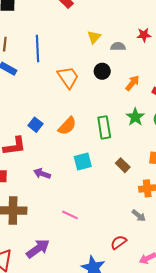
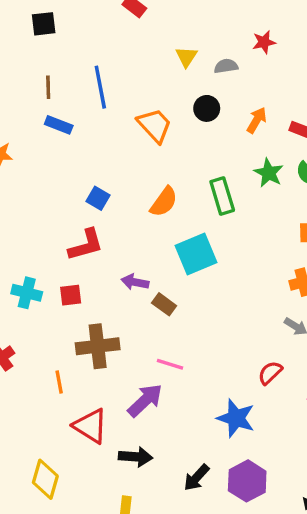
blue square: (35, 125) -> (98, 198), moved
cyan square: (83, 161) -> (196, 254), size x1.4
brown rectangle: (123, 165) -> (164, 304), moved
pink line: (70, 215) -> (170, 364), moved

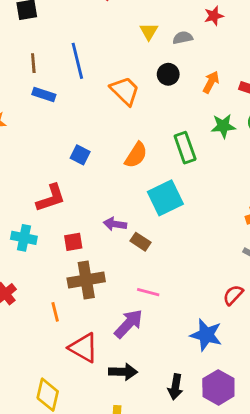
green star: (269, 173) -> (223, 126), turned -30
red L-shape: (86, 245) -> (51, 198), moved
red square: (71, 295) -> (73, 242), moved
black arrow: (196, 478) -> (175, 387), turned -30

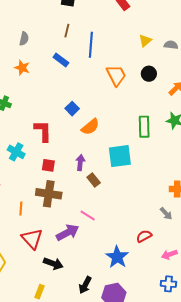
gray semicircle: (183, 38) -> (171, 45), moved
brown line: (33, 63) -> (67, 31), moved
orange semicircle: (136, 155) -> (90, 127), moved
red L-shape: (51, 198) -> (43, 131), turned -90
purple arrow: (115, 224) -> (80, 163), turned 70

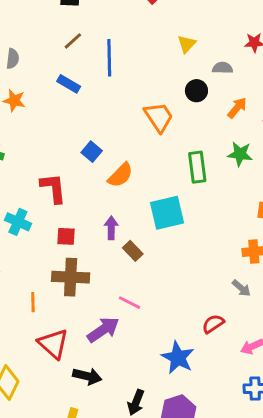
brown line: (67, 31) -> (73, 41), turned 40
gray semicircle: (171, 45) -> (222, 68), moved
orange trapezoid: (116, 75) -> (159, 117), moved

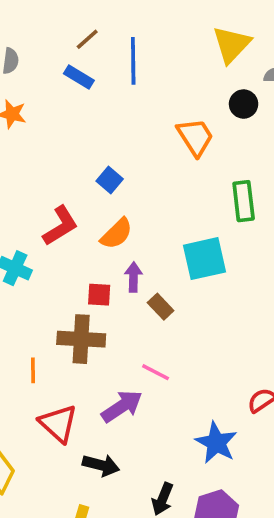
yellow triangle: (187, 44) -> (232, 45), size x1.6
blue rectangle: (69, 84) -> (79, 77), moved
orange semicircle: (120, 175) -> (117, 234), moved
red L-shape: (53, 188) -> (60, 226), turned 64
red square: (66, 236) -> (99, 295), moved

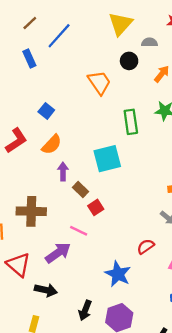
blue line: (133, 61) -> (59, 36), turned 44
blue rectangle: (79, 77) -> (29, 59), moved, turned 36
red square: (99, 295) -> (96, 207), moved, turned -35

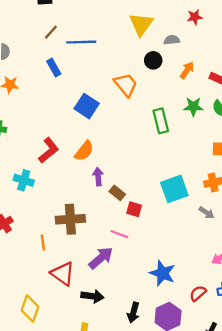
blue line: (59, 36) -> (81, 42), turned 52
blue square: (46, 111) -> (87, 106), moved, size x1.5
cyan square: (107, 159) -> (174, 189), moved
red square: (96, 207) -> (134, 209), turned -35
red semicircle: (146, 247) -> (198, 293), moved

